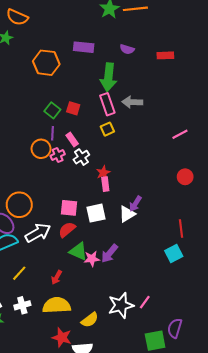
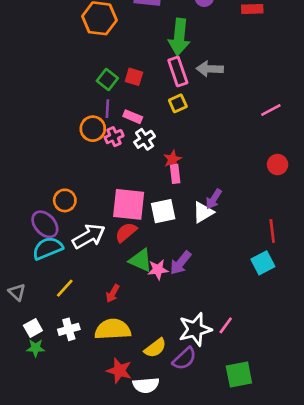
pink rectangle: (72, 139) -> (133, 117), turned -32
orange circle: (19, 205) -> (65, 200), size x0.7
pink square: (69, 208) -> (129, 204), size x1.5
purple semicircle: (175, 328) -> (184, 359), moved, turned -150

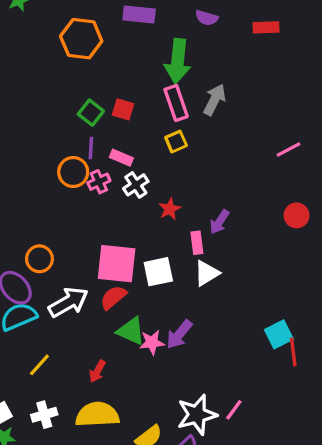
gray arrow: (210, 69) -> (215, 100), turned 115
pink rectangle: (175, 174) -> (197, 243), moved
purple arrow: (214, 199) -> (219, 222), moved
red line: (272, 231) -> (293, 352), moved

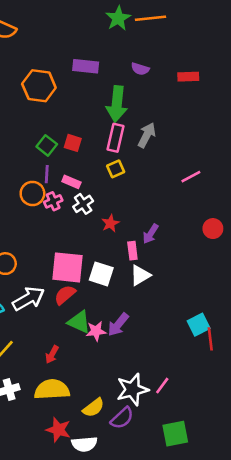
pink rectangle: (176, 103) -> (116, 138), turned 32
pink line: (288, 150) -> (191, 177), moved
white square: (158, 272) -> (101, 274), turned 30

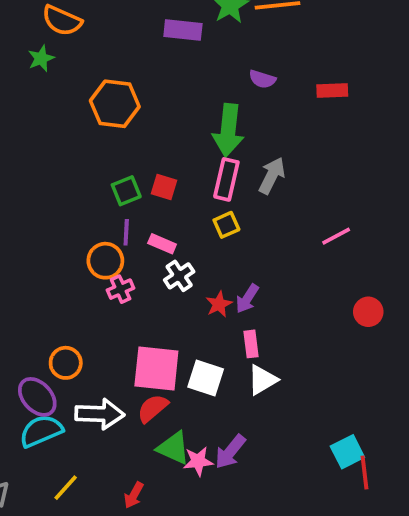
purple rectangle: (86, 66) -> (183, 30), moved
green square: (47, 145) -> (126, 191), turned 30
pink cross: (53, 201) -> (121, 289), moved
purple arrow: (151, 234) -> (247, 299), moved
white arrow: (29, 299) -> (100, 414), turned 32

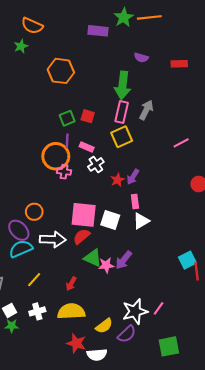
yellow square: (226, 225) -> (122, 137), size x1.5
orange circle: (105, 261) -> (56, 156), size x1.4
pink cross: (121, 289) -> (64, 172), turned 32

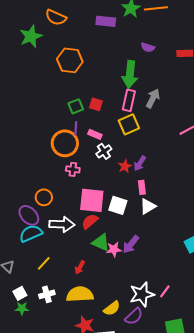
orange semicircle: (32, 26) -> (56, 17), moved
green star: (21, 46) -> (31, 36), size x1.6
pink cross: (64, 172) -> (73, 169), moved

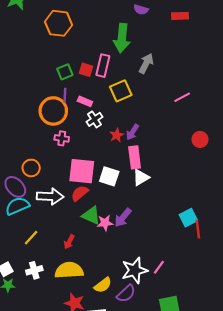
pink rectangle: (129, 100) -> (103, 66), moved
pink rectangle: (142, 187) -> (135, 157), size x1.5

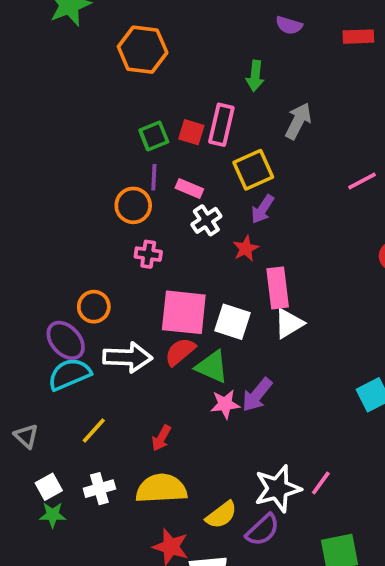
green arrow: (122, 38) -> (255, 76), size x0.6
orange circle: (53, 111) -> (133, 205), size x0.7
purple arrow: (132, 132) -> (263, 209), moved
green triangle: (91, 215) -> (212, 367), moved

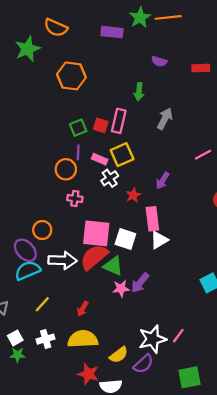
yellow square: (253, 170) -> (122, 155), moved
purple arrow: (263, 209) -> (163, 181), moved
red semicircle: (180, 352) -> (94, 257), size x1.5

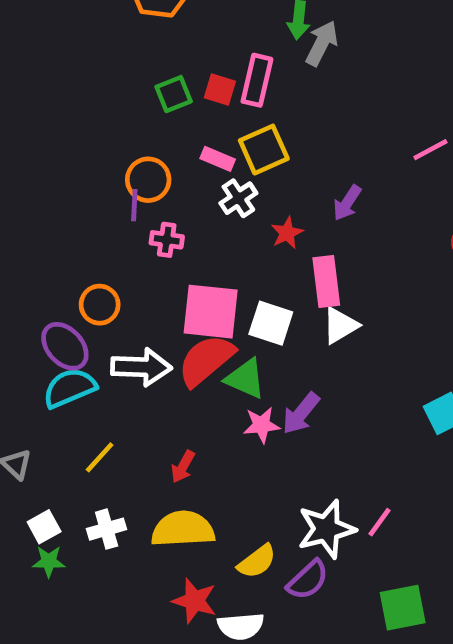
gray arrow: (165, 119) -> (322, 43), moved
purple line: (78, 152) -> (134, 205), moved

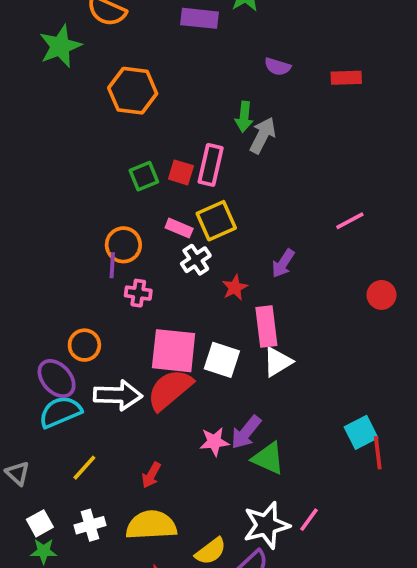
green triangle: (245, 379) -> (268, 458), moved

